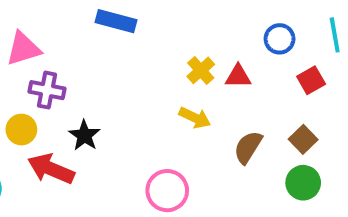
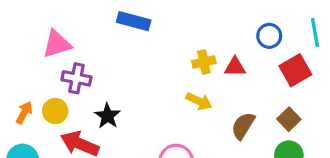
yellow cross: (201, 70) -> (204, 62), turned 30
red square: (311, 80) -> (295, 70), size x1.4

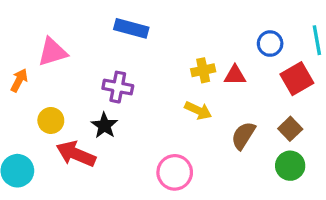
purple cross: (76, 78) -> (118, 87), moved
orange arrow: (24, 113) -> (19, 80), moved

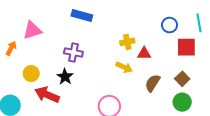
red triangle: (235, 75) -> (144, 54), moved
red square: (297, 79) -> (186, 47), turned 30

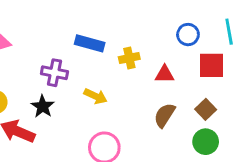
blue rectangle: (82, 16) -> (90, 43), moved
red triangle: (144, 54) -> (165, 74), moved
yellow arrow: (124, 67) -> (96, 96), moved

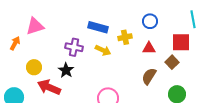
blue circle: (188, 35) -> (150, 21), moved
yellow arrow: (96, 96) -> (103, 50), moved
brown square: (206, 109) -> (172, 62), moved

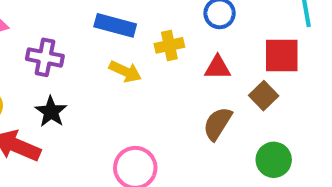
purple cross: (74, 47) -> (45, 57), moved

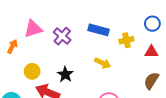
purple cross: (45, 57) -> (62, 36), moved, turned 30
yellow arrow: (125, 71) -> (103, 63), moved

